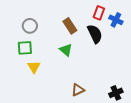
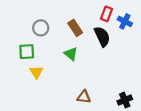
gray circle: (30, 26) -> (41, 28), moved
brown triangle: (78, 90) -> (84, 97), turned 32

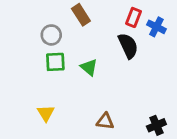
brown rectangle: (75, 28) -> (81, 15), moved
green square: (27, 52) -> (55, 62), moved
yellow triangle: (36, 72) -> (46, 113), moved

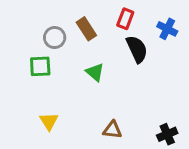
brown rectangle: (81, 15) -> (86, 29), moved
red rectangle: (133, 17) -> (125, 19), moved
green square: (55, 62) -> (40, 66), moved

